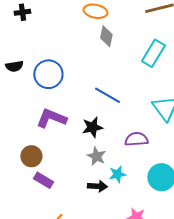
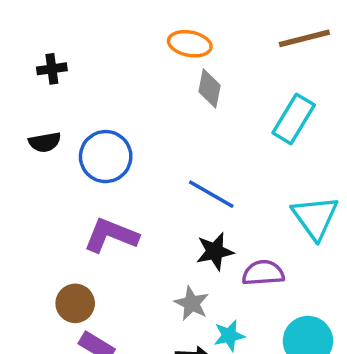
black cross: (22, 12) -> (52, 69), moved
black star: (92, 127) -> (215, 251), moved

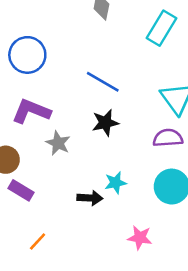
purple semicircle: (263, 273) -> (168, 138), moved
gray star: (192, 303) -> (58, 143), moved

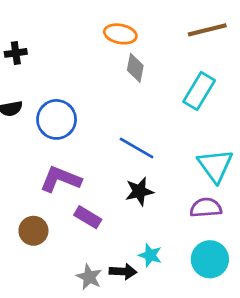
gray star: (58, 143) -> (89, 277), moved
cyan star: (115, 183) -> (150, 255), turned 30
purple rectangle: (21, 190) -> (88, 217), moved

